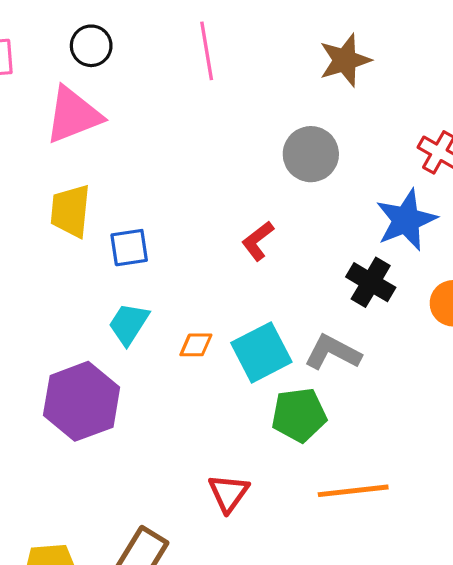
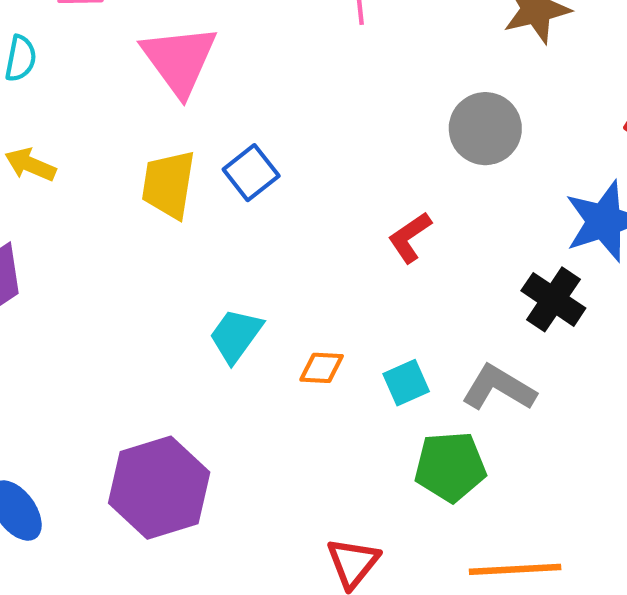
pink triangle: (73, 115) -> (179, 60), turned -48
blue square: (129, 248) -> (251, 173), moved, turned -33
cyan square: (261, 352) -> (406, 383), size x0.6
purple hexagon: (82, 401) -> (159, 488), moved

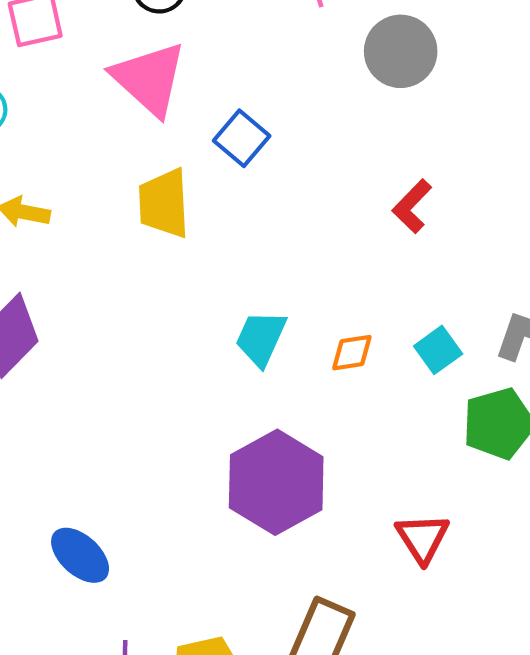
gray circle: (485, 129) -> (401, 51), moved
blue square: (251, 173) -> (242, 138), moved
purple hexagon: (159, 488) -> (276, 482), moved

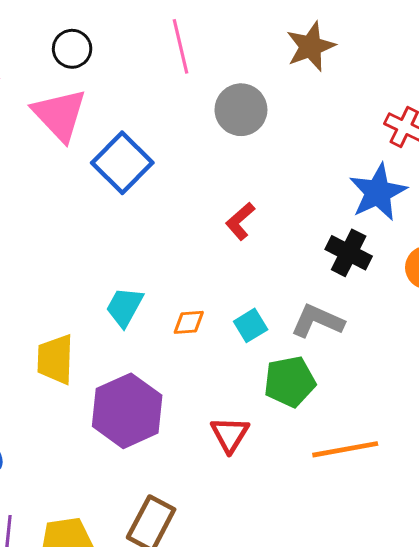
blue square: (242, 138) -> (122, 163), size x1.5
yellow trapezoid: (164, 203) -> (55, 359), moved
red triangle: (422, 538) -> (230, 434), moved

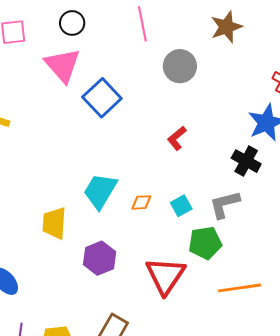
cyan trapezoid: (124, 307) -> (100, 191), size x1.4
gray L-shape: (317, 321) -> (224, 204), turned -40
purple hexagon: (127, 411) -> (100, 258), size x0.7
red triangle: (230, 434) -> (165, 276), size x1.6

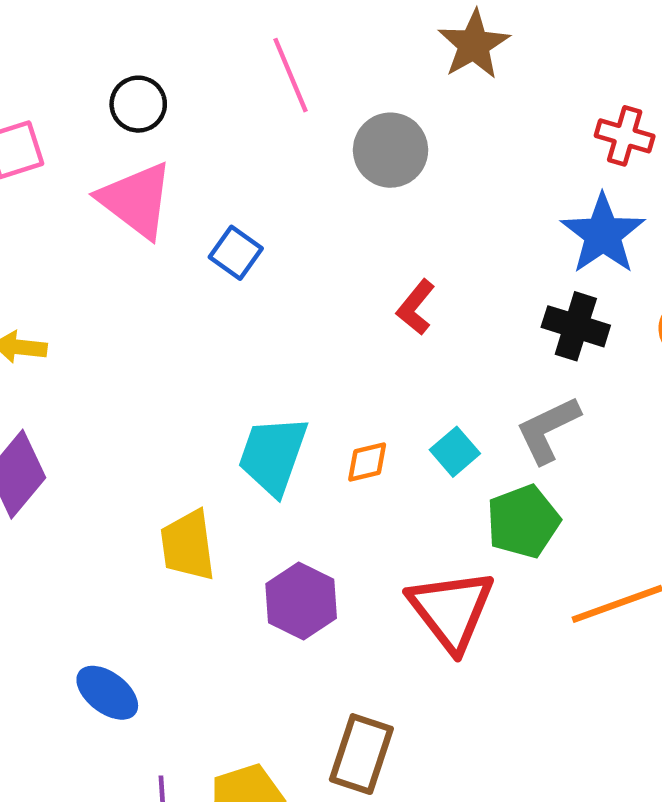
blue square: (102, 98) -> (236, 253), size x0.6

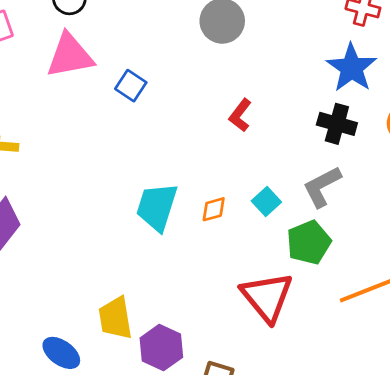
pink triangle: (136, 200) -> (70, 56), turned -46
yellow trapezoid: (188, 545) -> (115, 318), moved
purple hexagon: (301, 601) -> (161, 348), moved

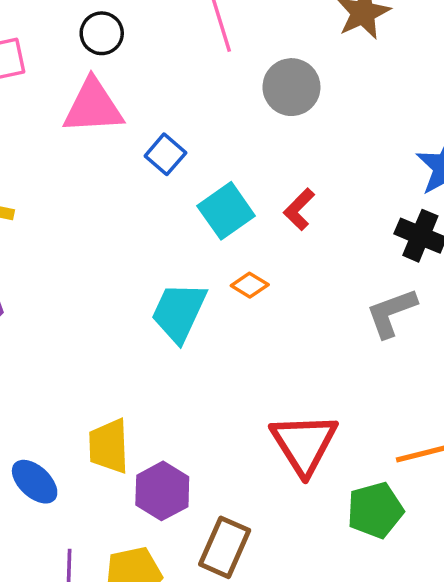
cyan square: (266, 202) -> (226, 211), moved, size x1.5
orange diamond: (214, 209) -> (250, 285), moved, turned 40
green pentagon: (309, 242) -> (375, 510), moved

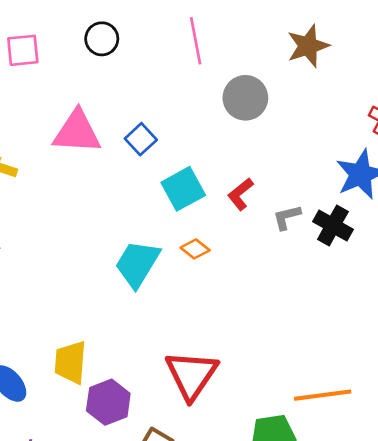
pink triangle: (93, 107) -> (77, 132), moved
gray L-shape: (391, 313) -> (287, 217), moved, size x0.7
red triangle: (304, 444) -> (191, 375), moved

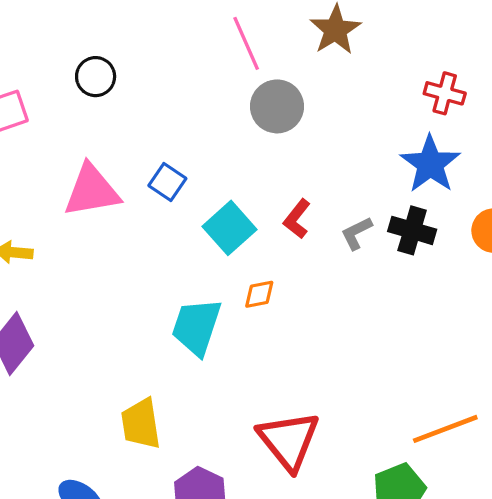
pink line: (196, 41) -> (246, 43), moved
orange diamond: (195, 249) -> (259, 294), turned -36
yellow trapezoid: (70, 362) -> (141, 424), moved

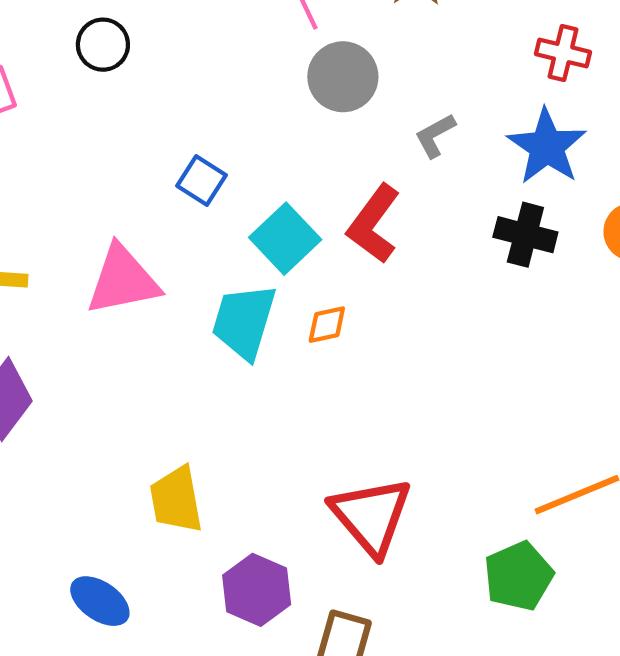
pink triangle: (92, 191) -> (123, 280), moved
red L-shape: (297, 219) -> (374, 224), size x1.5
gray L-shape: (356, 233) -> (435, 135), moved
cyan trapezoid: (196, 327) -> (244, 321), moved

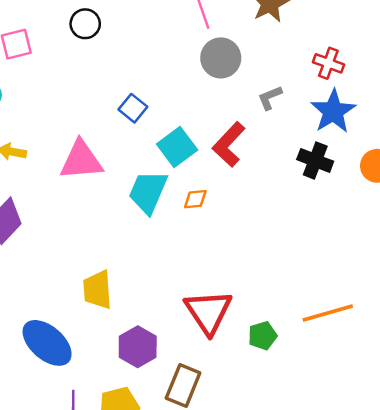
red cross: (563, 53) -> (328, 63), moved
green pentagon: (519, 576) -> (263, 336), moved, size x0.7
blue ellipse: (100, 601) -> (47, 343), size x1.5

